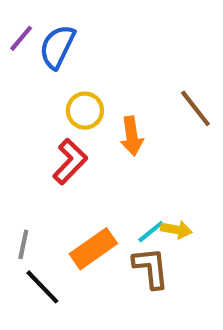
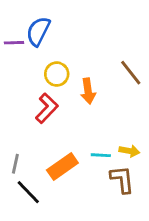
purple line: (21, 38) -> (14, 43), moved, turned 48
yellow arrow: (176, 230) -> (129, 151), moved
cyan line: (151, 232) -> (101, 155), turned 42
brown L-shape: (151, 268) -> (122, 179), moved

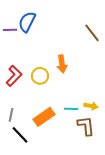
brown line: (131, 73) -> (92, 33), moved
yellow circle: (57, 74) -> (40, 76), moved
red L-shape: (47, 108) -> (14, 76), moved

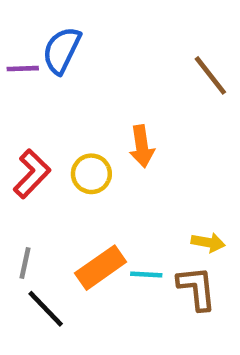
cyan line: (71, 109) -> (146, 274), moved

